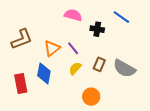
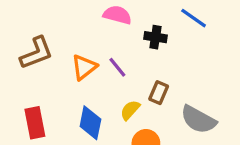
yellow semicircle: (75, 68) -> (130, 110), moved
gray semicircle: (124, 68) -> (198, 120), moved
blue diamond: (44, 73) -> (90, 123), moved

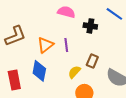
purple line: (117, 67) -> (66, 45), turned 32
blue diamond: (90, 123) -> (39, 71), moved

